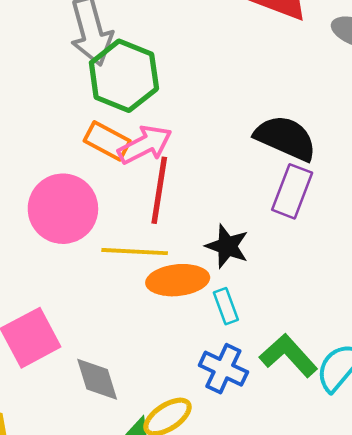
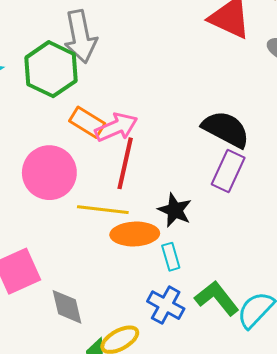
green hexagon: (124, 76) -> (51, 69), moved

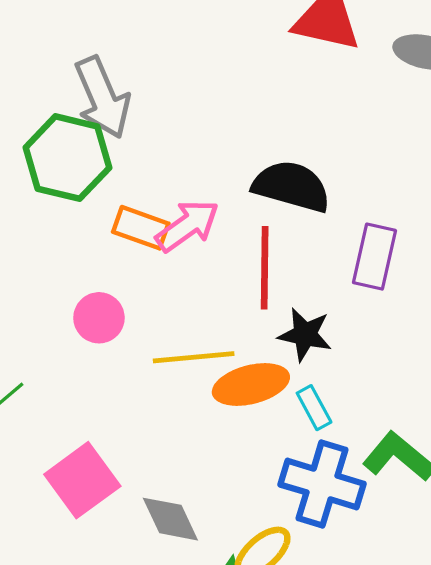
black semicircle: (226, 129) -> (291, 186), moved
red line: (125, 163) -> (265, 268), moved
pink circle: (49, 173) -> (99, 318), size x0.6
blue cross: (166, 305) -> (322, 484), size x1.4

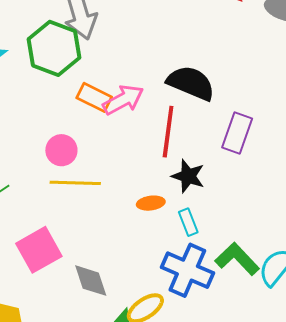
yellow line: (194, 357) -> (75, 183), moved
orange ellipse: (251, 385) -> (151, 203), size x0.6

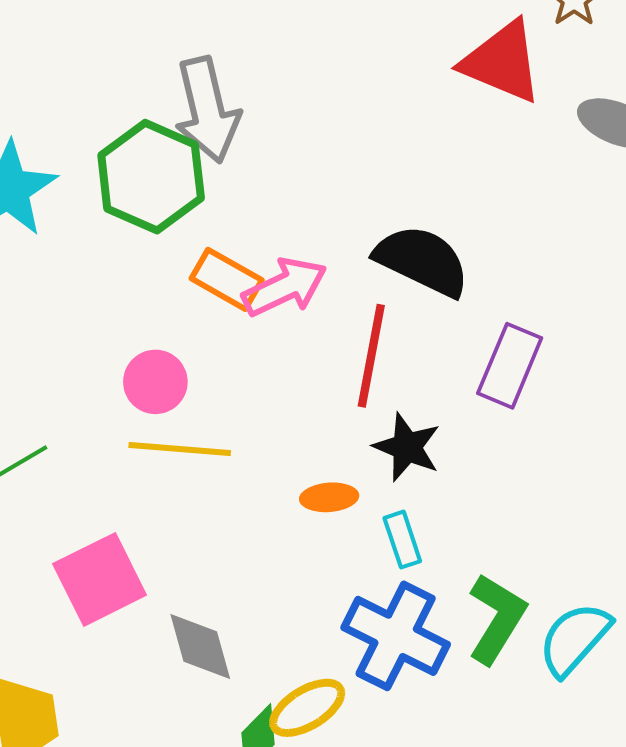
green L-shape: (237, 259) -> (497, 619), turned 72

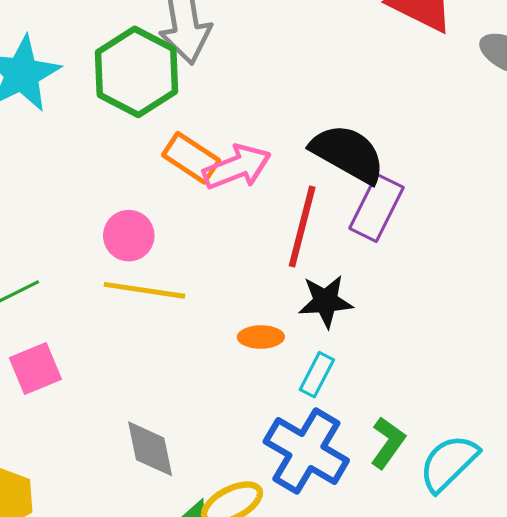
purple rectangle: (510, 366) -> (377, 208), moved
black star: (407, 447) -> (326, 301), turned -30
cyan rectangle: (402, 540) -> (317, 375), turned 42
pink square: (100, 579) -> (35, 368), moved, size x0.7
green L-shape: (497, 619) -> (388, 443), size x0.7

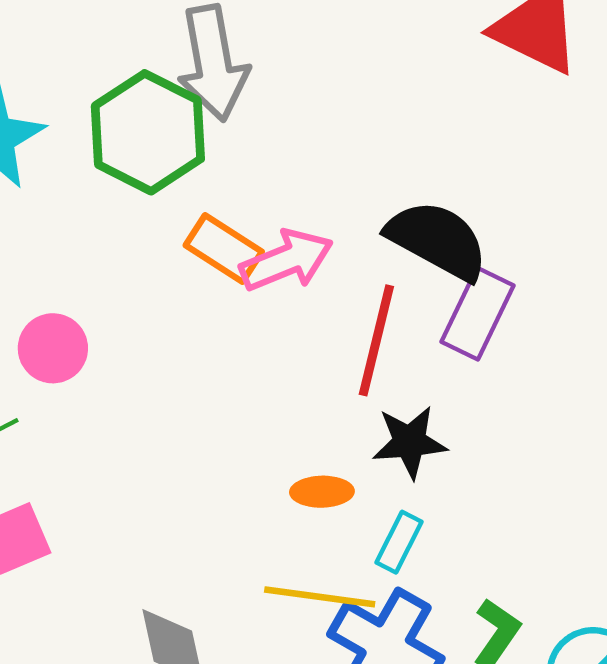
pink circle: (129, 236) -> (53, 348), moved
yellow line: (144, 290) -> (320, 597), moved

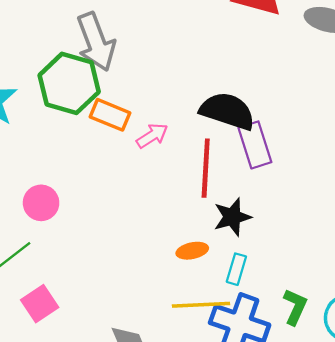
orange rectangle: (224, 248) -> (110, 115), moved
pink arrow: (286, 260) -> (152, 136), size x0.7
purple rectangle: (477, 314) -> (255, 145), turned -33

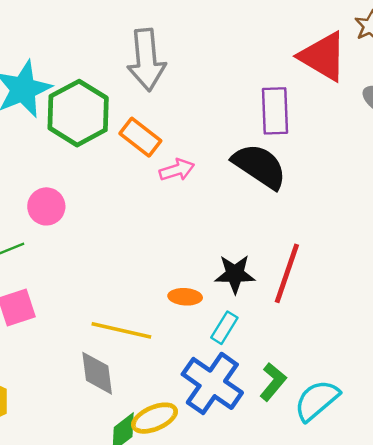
green hexagon: (69, 83) -> (78, 113), moved
purple rectangle: (255, 145) -> (275, 111), moved
red line: (206, 168) -> (287, 273), moved
yellow line: (201, 305) -> (121, 330), moved

